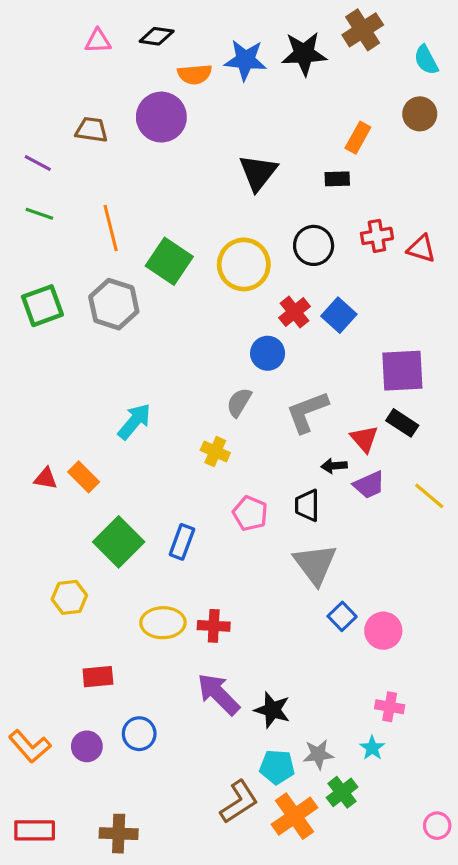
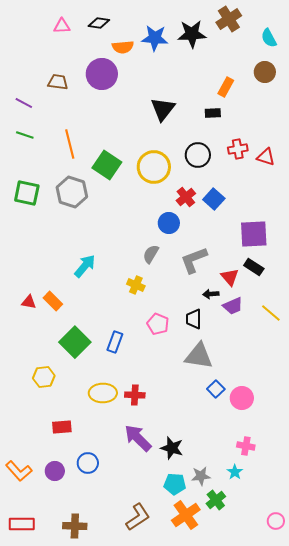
green square: (42, 306) -> (27, 193), turned 32
gray triangle: (315, 564) -> (199, 356), turned -44
brown L-shape: (239, 802) -> (138, 517), moved

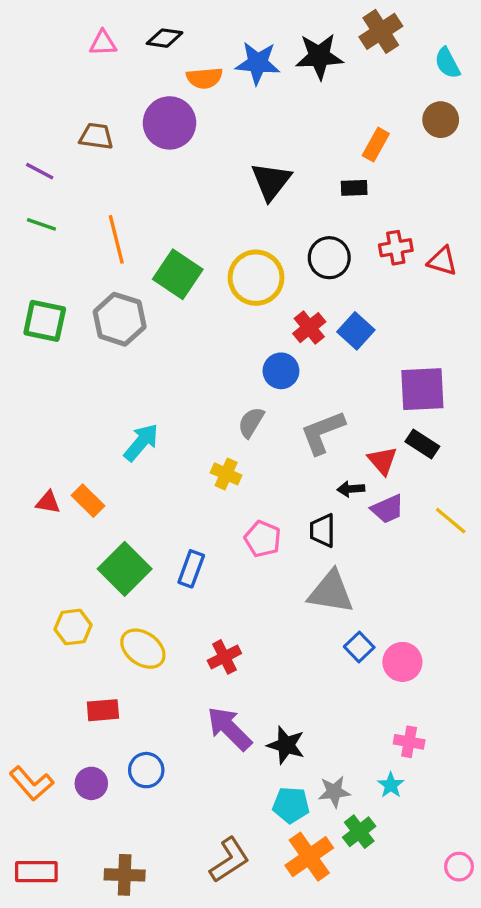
yellow ellipse: (103, 393) -> (143, 649), moved, turned 36
red cross: (135, 395) -> (224, 657), turned -30

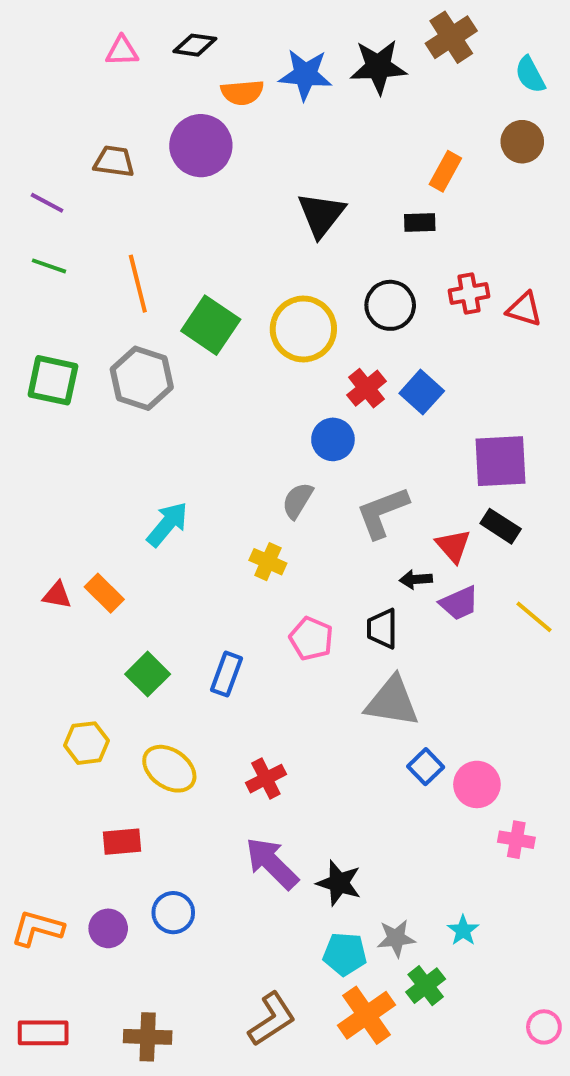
green square: (125, 569) -> (148, 674), size x0.7
pink cross: (409, 742) -> (516, 840), moved
orange L-shape: (31, 783) -> (37, 928), turned 147

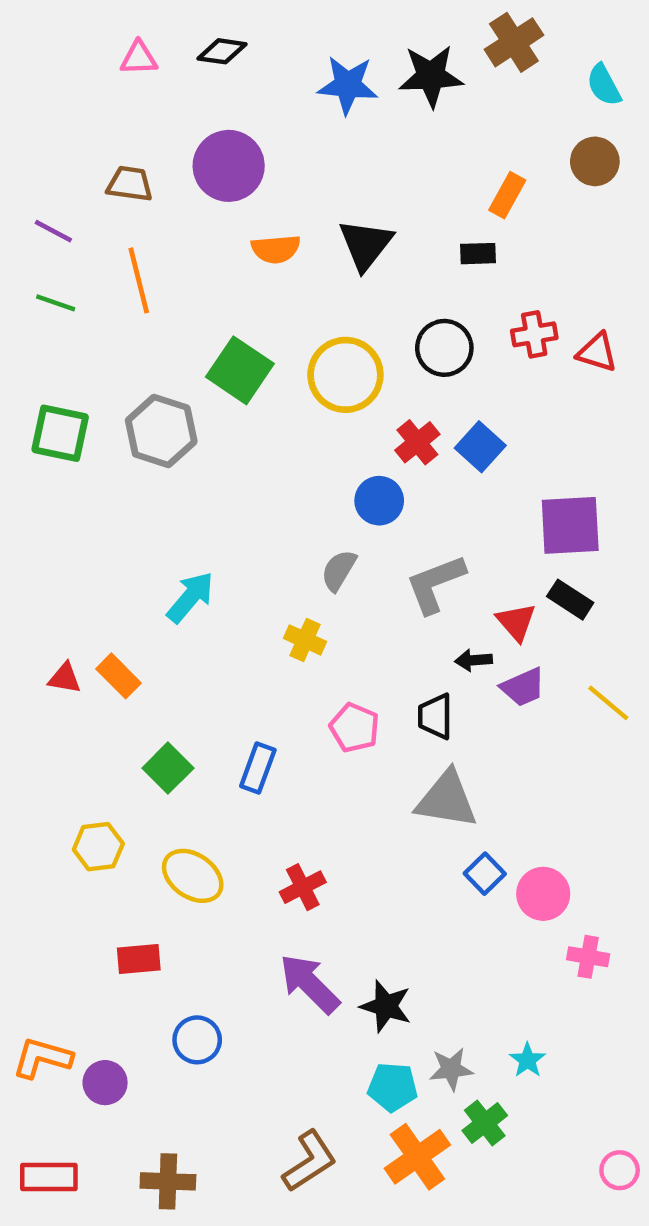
orange semicircle: (242, 92) -> (276, 249), moved
orange line: (138, 284) -> (139, 280), moved
purple circle: (108, 928) -> (105, 1083), moved

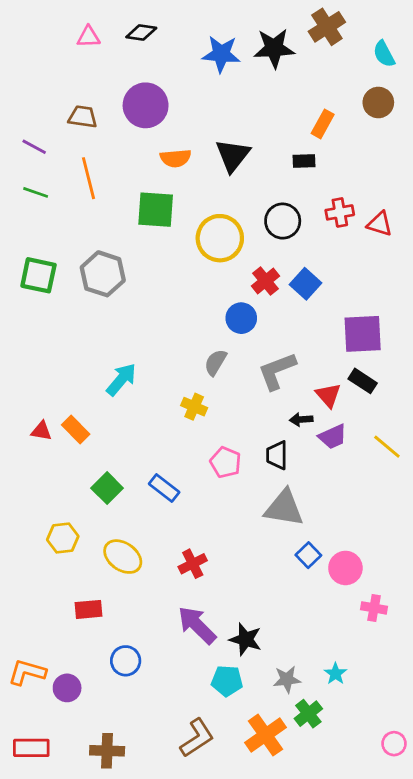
green square: (240, 370) -> (156, 210), moved, turned -30
blue rectangle: (258, 768) -> (164, 488), turned -72
cyan pentagon: (393, 1087) -> (227, 681), moved

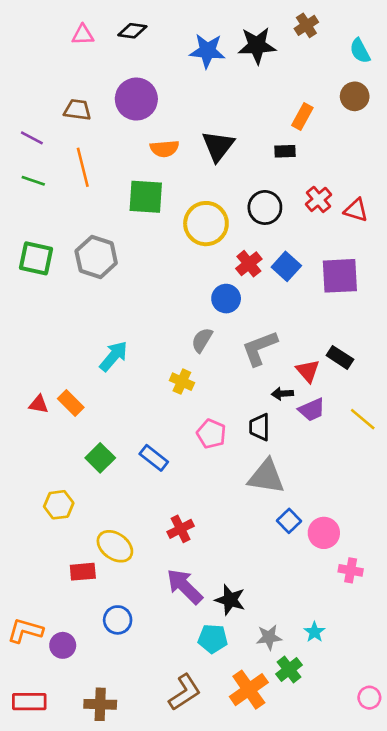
brown cross: (327, 27) -> (306, 25), size x0.7
red cross: (340, 212) -> (318, 199), turned -30
purple square: (363, 334) -> (340, 276), moved
yellow ellipse: (123, 557) -> (115, 546), moved

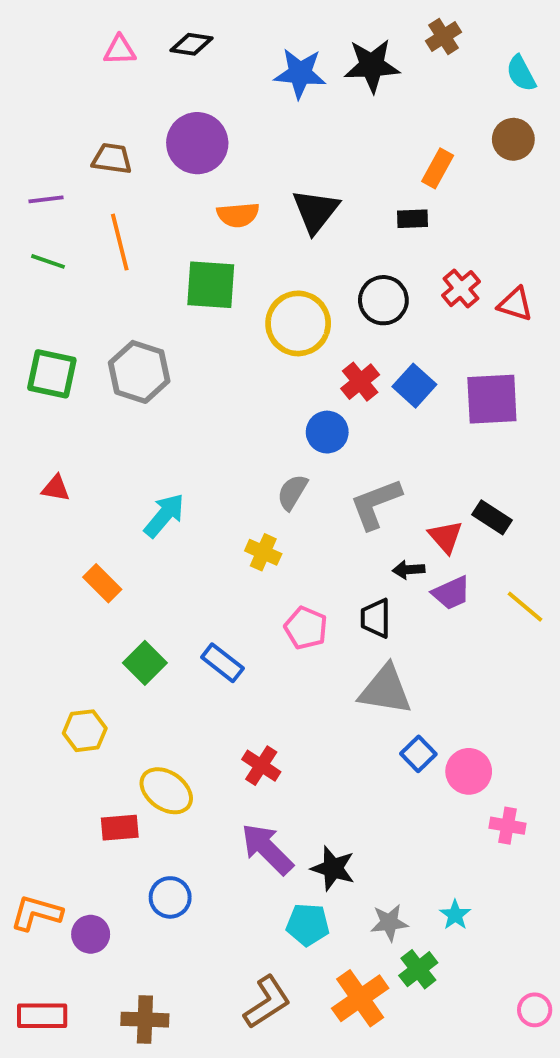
purple line: (32, 138) -> (46, 199), turned -35
red triangle: (39, 404) -> (56, 488), moved
red cross: (181, 529) -> (261, 766), turned -30

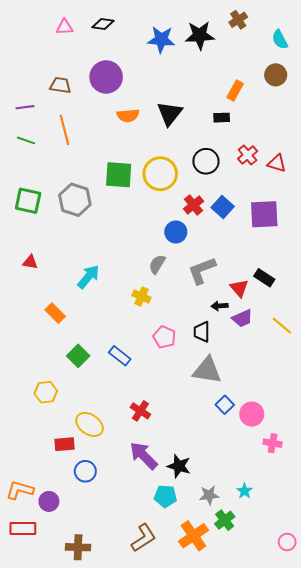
green square: (211, 285) -> (119, 175), moved
blue circle: (170, 897) -> (85, 471), moved
red rectangle: (42, 1016) -> (23, 528), moved

